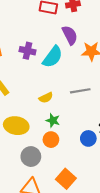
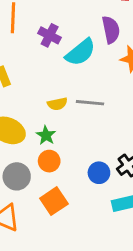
gray line: (80, 91) -> (90, 103), moved
green star: (53, 120) -> (46, 135), moved
orange square: (66, 179) -> (54, 201), moved

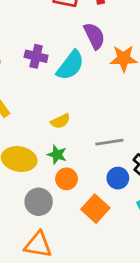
gray line: (90, 103) -> (109, 142), moved
orange square: (54, 201) -> (95, 209), moved

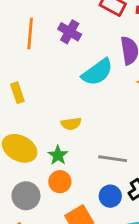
purple cross: (36, 56) -> (70, 32), moved

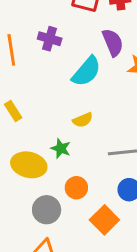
yellow semicircle: (71, 124) -> (83, 120), moved
green star: (58, 155) -> (61, 148), moved

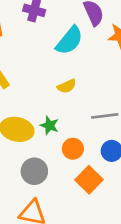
green star: (61, 148) -> (49, 125), moved
orange circle: (76, 188) -> (73, 149), moved

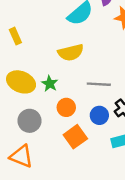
yellow semicircle: (67, 86) -> (71, 53), size x1.5

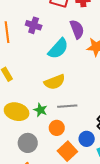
gray line: (99, 84) -> (67, 106), moved
blue circle: (99, 115) -> (87, 139), moved

